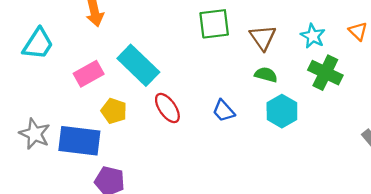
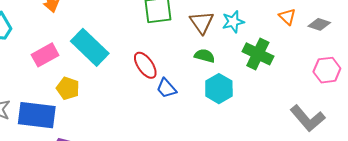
cyan star: (313, 36) -> (233, 22), moved, turned 30
red ellipse: (167, 108) -> (145, 65), moved

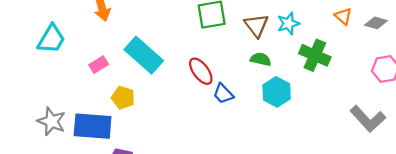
pink rectangle: (45, 55) -> (99, 65), size x0.7

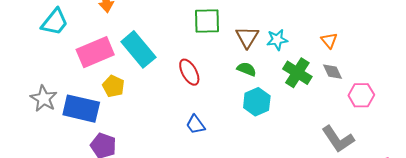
gray diamond: (376, 23) -> (332, 72), moved, turned 40
pink rectangle: (99, 65) -> (95, 52), size x2.0
blue trapezoid: (223, 94) -> (196, 125), moved

